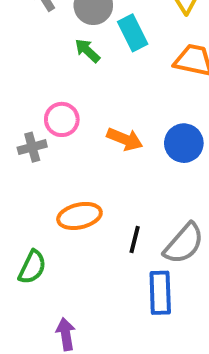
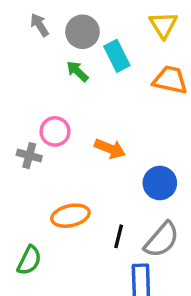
blue circle: (184, 143) -> (160, 183), moved
gray cross: (32, 147) -> (29, 156), turned 30

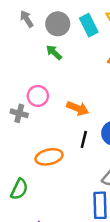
cyan rectangle: (117, 56) -> (89, 25), moved
black line: (119, 236) -> (84, 139), moved

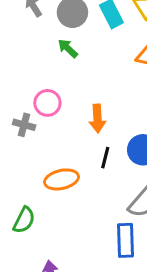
orange arrow: (78, 108) -> (97, 119), turned 65

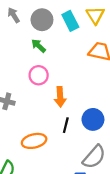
pink circle: (47, 103) -> (39, 75), moved

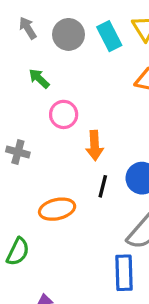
green arrow: (39, 46) -> (39, 79), moved

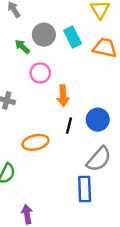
gray circle: (68, 34) -> (44, 35), moved
cyan rectangle: (109, 36) -> (73, 37), moved

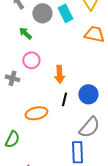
gray circle: (44, 35) -> (42, 13), moved
cyan rectangle: (73, 37) -> (65, 13), moved
pink circle: (40, 73) -> (31, 60), moved

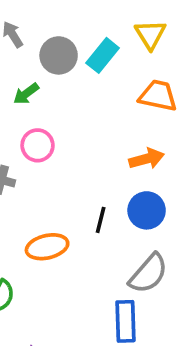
cyan rectangle: (65, 13) -> (103, 55), turned 66
green arrow: (25, 33) -> (26, 94), turned -80
orange arrow: (59, 74) -> (147, 159), moved, turned -102

